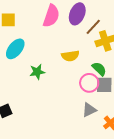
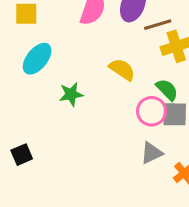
brown line: (93, 27) -> (158, 25), turned 30
yellow semicircle: (70, 56) -> (122, 69), turned -138

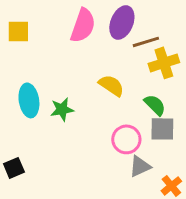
cyan ellipse: (37, 59) -> (29, 100), moved, turned -48
pink circle: (152, 111) -> (126, 139), moved

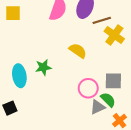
yellow cross: (164, 63) -> (114, 35), turned -36
cyan ellipse: (29, 100) -> (19, 76), moved
green semicircle: (155, 105) -> (108, 100), moved

